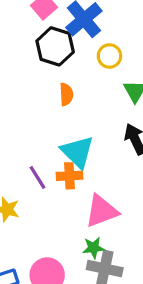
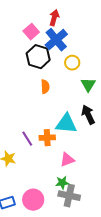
cyan triangle: (78, 152) -> (66, 124), moved, turned -40
pink triangle: (101, 211) -> (67, 160), size x0.7

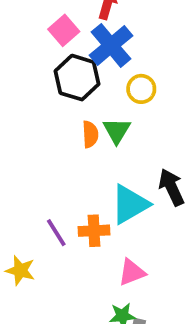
green triangle: (88, 85) -> (117, 131), moved
cyan triangle: (66, 124) -> (130, 204), turned -35

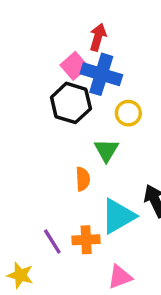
pink square: (64, 30) -> (74, 66), moved
blue cross: (111, 45) -> (101, 74), turned -33
orange semicircle: (90, 134) -> (83, 179), moved

